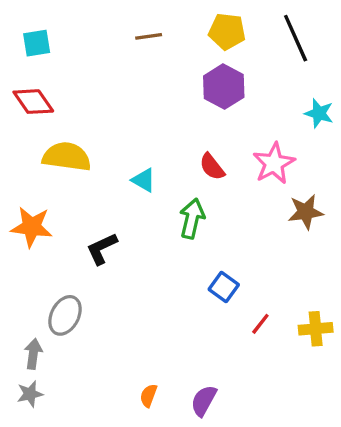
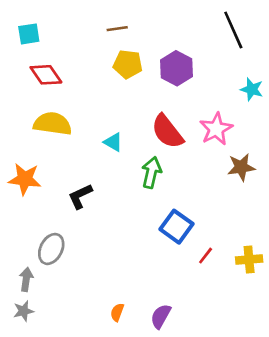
yellow pentagon: (227, 31) -> (128, 64), moved
red diamond: (33, 102) -> (46, 75), moved
red semicircle: (212, 167) -> (167, 132), size x1.6
blue square: (224, 287) -> (177, 227), size x1.4

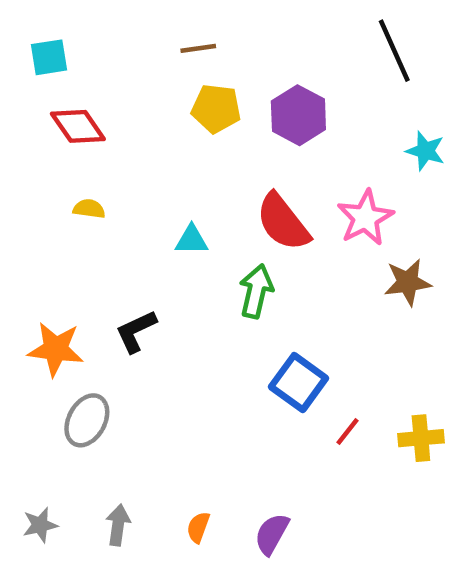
yellow semicircle: (53, 124) -> (89, 209), size x0.5
cyan triangle: (113, 142) -> (192, 240), turned -30
orange star: (25, 179) -> (56, 349), moved
gray arrow: (26, 279) -> (118, 525), moved

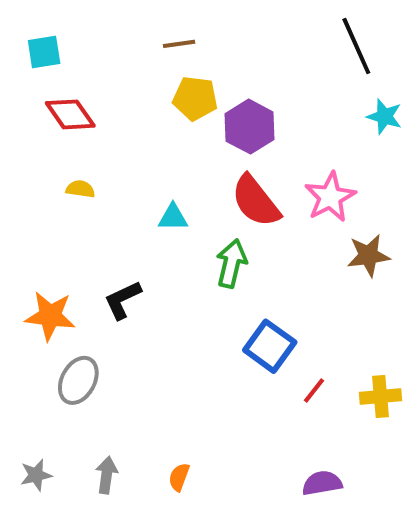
purple hexagon: (298, 115) -> (250, 127), moved
cyan star: (425, 151) -> (385, 116), moved
purple semicircle: (272, 534) -> (322, 483), moved, turned 51

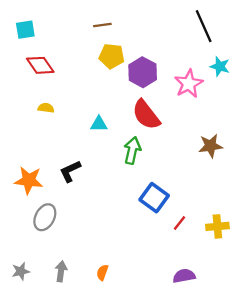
pink star: (330, 197) -> (189, 84), moved

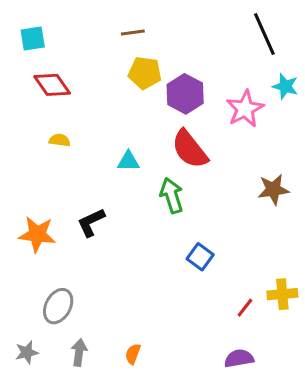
green arrow: (132, 150) -> (172, 195), turned -30
blue square: (154, 198) -> (200, 257), size x0.7
gray ellipse: (45, 217) -> (58, 306), moved
red line: (179, 223) -> (245, 308), moved

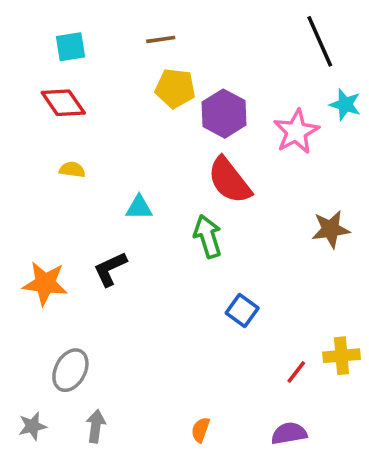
cyan square: (33, 39) -> (70, 47), moved
cyan triangle: (128, 161) -> (139, 208), moved
orange semicircle: (133, 354) -> (201, 430), moved

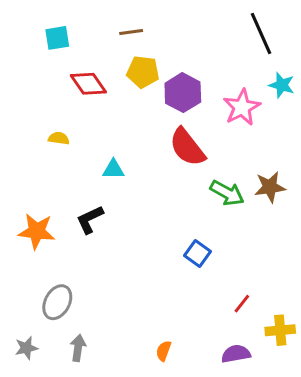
red diamond: (63, 103) -> (88, 84), moved
green arrow: (208, 236) -> (227, 193), moved, turned 136
yellow cross: (341, 356) -> (280, 330), moved

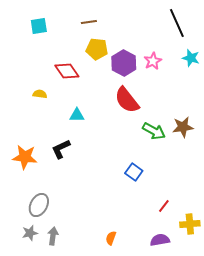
red diamond: (88, 84) -> (67, 71), moved
pink star: (242, 107) -> (153, 61), moved, size x0.7
gray star: (26, 348) -> (30, 233), moved

